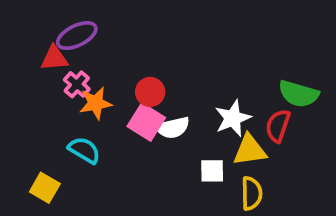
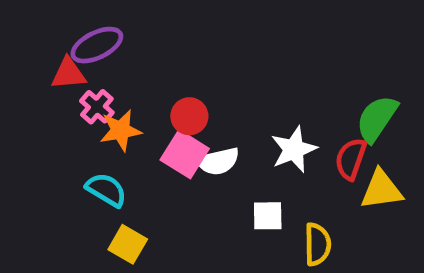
green semicircle: (299, 94) -> (377, 119), turned 108
yellow triangle: (250, 150) -> (382, 190), moved
yellow square: (45, 188) -> (128, 244), moved

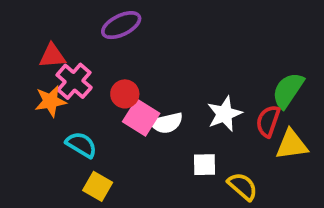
purple ellipse: (97, 45) -> (121, 25), moved
pink cross: (97, 107) -> (74, 81), size x1.4
red circle: (189, 116) -> (125, 94), moved
orange star: (121, 130) -> (50, 101), moved
yellow semicircle: (317, 244) -> (243, 186), turned -48

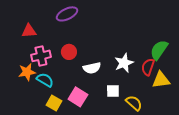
pink cross: (74, 81) -> (41, 56), moved, turned 36
orange star: (50, 101) -> (27, 72), moved
pink square: (141, 118) -> (78, 97), moved

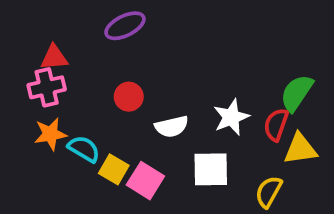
pink cross: (41, 56) -> (47, 87), moved
white square: (113, 91) -> (211, 169), size x1.5
yellow square: (54, 103) -> (114, 169), moved
yellow semicircle: (134, 103) -> (269, 192), moved, turned -102

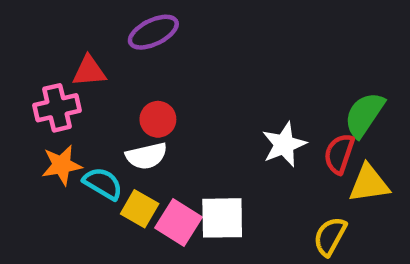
red triangle: (54, 57) -> (89, 71), moved
white semicircle: (172, 126) -> (146, 156), moved
white square: (211, 169) -> (222, 218), moved

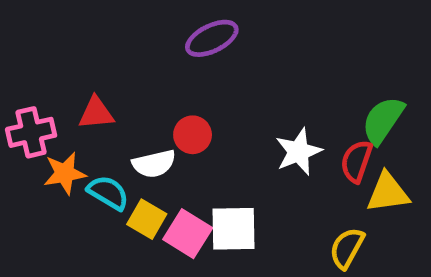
purple ellipse: (153, 32) -> (212, 38), moved
red triangle: (89, 71) -> (96, 113), moved
pink cross: (57, 108) -> (31, 132), moved
red circle: (158, 119) -> (193, 135), moved

